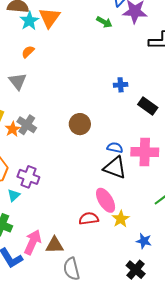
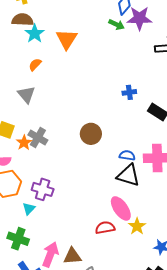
orange triangle: (49, 18) -> (67, 39), moved
green arrow: (104, 22) -> (117, 25), moved

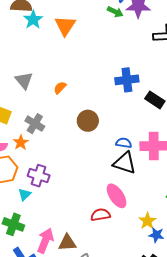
orange semicircle: (35, 65) -> (60, 88), moved
blue cross: (129, 92) -> (127, 80), size x1.6
orange star: (24, 143) -> (21, 142), moved
yellow star: (137, 226) -> (147, 221), moved

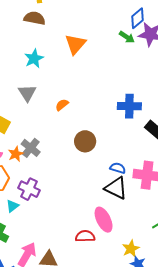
cyan star: (33, 20) -> (34, 59), moved
gray cross: (35, 124) -> (31, 148), moved

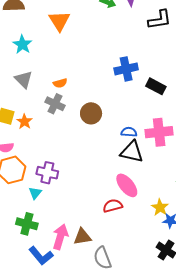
orange semicircle: (62, 105) -> (60, 83), turned -144
gray cross: (31, 148) -> (55, 104), moved
orange star: (16, 154) -> (24, 122), moved

